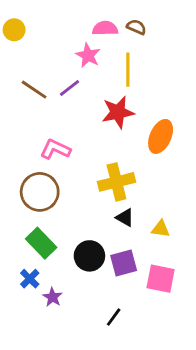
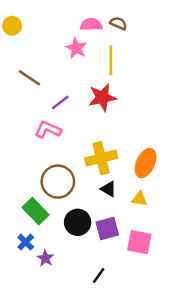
purple line: (70, 88) -> (60, 102), moved
orange ellipse: (161, 136) -> (146, 163), moved
brown circle: (40, 192) -> (58, 182), moved

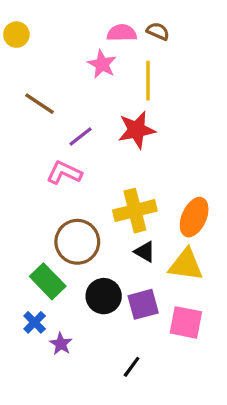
yellow triangle: (139, 199) -> (186, 265), size x1.6

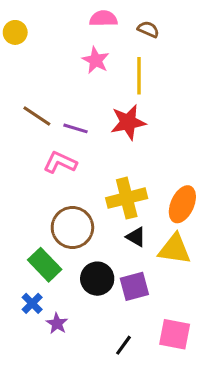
pink semicircle: (122, 33) -> (103, 18), moved
brown line: (39, 104) -> (37, 116), moved
purple line: (81, 137) -> (76, 128), turned 55
pink square: (186, 322) -> (175, 334), moved

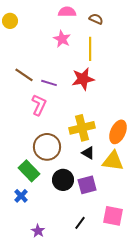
pink L-shape: (60, 162) -> (39, 105), turned 90
purple star: (57, 323) -> (38, 231), moved

